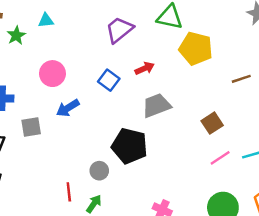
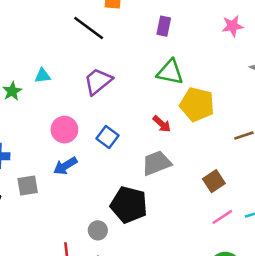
purple trapezoid: (119, 30) -> (98, 81), moved
red arrow: (145, 68) -> (162, 124), moved, turned 66
pink circle: (52, 74) -> (64, 130), moved

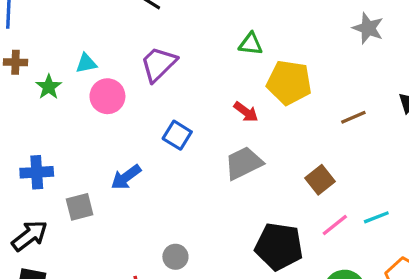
green triangle: (170, 72) -> (251, 44), size x0.7
pink circle: (64, 130) -> (107, 96), moved
black pentagon: (129, 205) -> (279, 246), moved

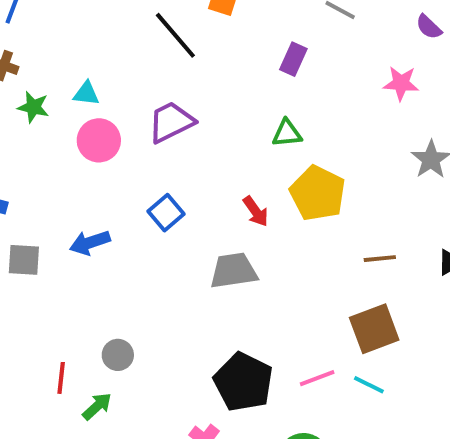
green triangle: (251, 44) -> (287, 133), turned -30
green star: (49, 87) -> (33, 107), turned 30
brown square: (320, 180) -> (374, 329), moved, size x1.4
cyan line: (376, 217) -> (369, 385), turned 30

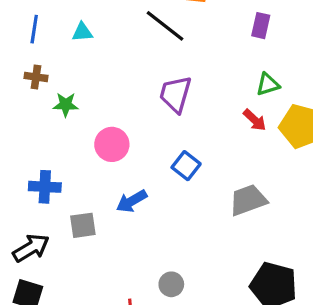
cyan triangle: (86, 94) -> (82, 32), moved
purple trapezoid: (171, 122) -> (175, 94), turned -36
pink circle: (99, 140) -> (112, 144), moved
red arrow: (256, 211) -> (255, 120), moved

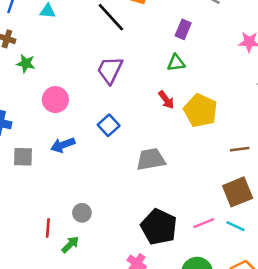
green triangle: (268, 84) -> (176, 63), moved

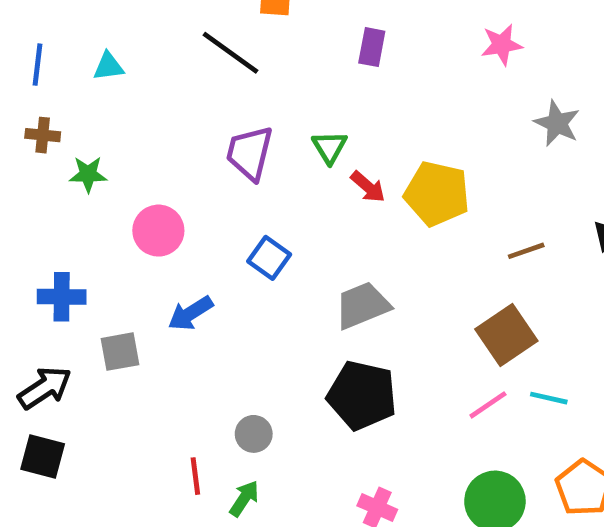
green triangle: (176, 63) -> (330, 147), moved, turned -42
brown square: (238, 192) -> (506, 335), moved
black pentagon: (159, 227) -> (362, 395), moved

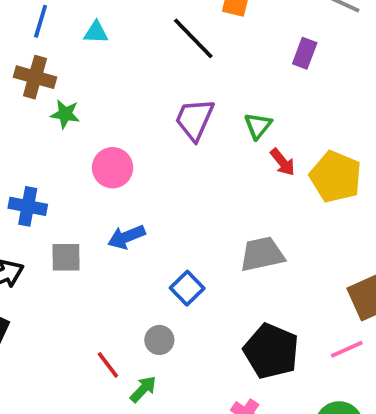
brown cross: (43, 135) -> (35, 77), size x1.5
blue square: (269, 258) -> (187, 288), moved
black pentagon: (362, 395) -> (271, 351), moved
red line: (195, 476) -> (108, 365), turned -40

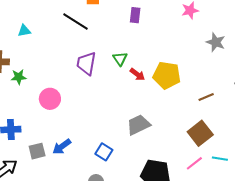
blue arrow: (126, 237) -> (62, 147), moved

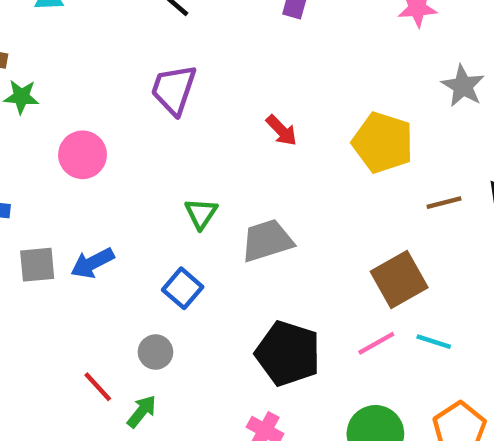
green triangle: (120, 59) -> (201, 213), moved
yellow pentagon: (167, 75) -> (383, 142), moved
brown line: (206, 97) -> (444, 203), moved

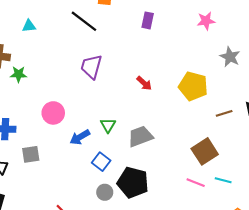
pink circle: (83, 155) -> (53, 113), moved
blue arrow: (92, 263) -> (80, 137), moved
pink line: (376, 343) -> (196, 183), turned 54
gray circle: (155, 352) -> (105, 192), moved
black pentagon: (288, 353) -> (133, 182), moved

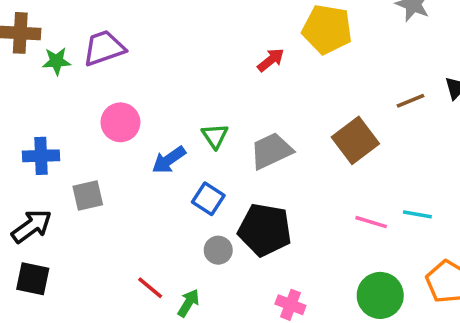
purple trapezoid: (91, 67) -> (104, 48), moved, turned 60
red arrow: (144, 83) -> (271, 60), turned -77
yellow pentagon: (193, 86) -> (327, 29), moved
brown square: (205, 151) -> (355, 140), moved

